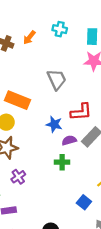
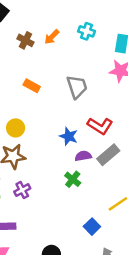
orange rectangle: (17, 100) -> (32, 86), moved, size x0.6
red L-shape: (81, 112) -> (100, 126), turned 30
green cross: (62, 162) -> (73, 179), turned 32

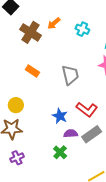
orange arrow: (52, 37) -> (54, 23), moved
brown cross: (25, 40) -> (30, 32), size x1.5

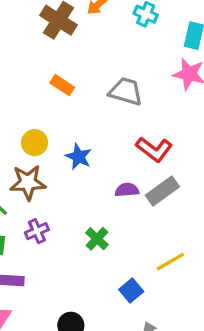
gray trapezoid: (70, 75) -> (126, 91), turned -60
blue star: (60, 116) -> (79, 157), moved
green cross: (60, 152) -> (97, 239), moved

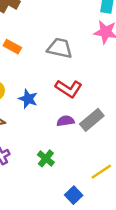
red L-shape: (154, 149) -> (69, 89), moved

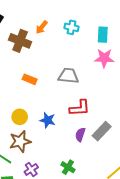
red L-shape: (69, 89) -> (80, 108), turned -30
purple semicircle: (66, 121) -> (80, 135), turned -56

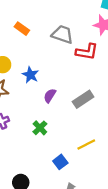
red L-shape: (80, 108) -> (87, 52), moved
purple semicircle: (80, 135) -> (50, 96), moved

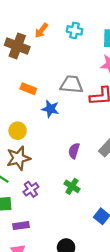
blue star: (30, 75) -> (50, 109), moved

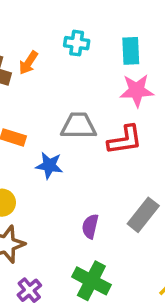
orange arrow: (41, 31) -> (28, 63), moved
green cross: (72, 186) -> (91, 281), size x1.5

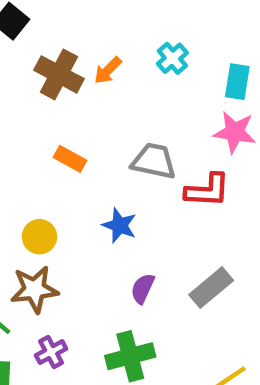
cyan cross: (77, 43) -> (172, 58), turned 30
blue star: (49, 165) -> (119, 225), moved
green cross: (91, 281) -> (130, 356), turned 36

